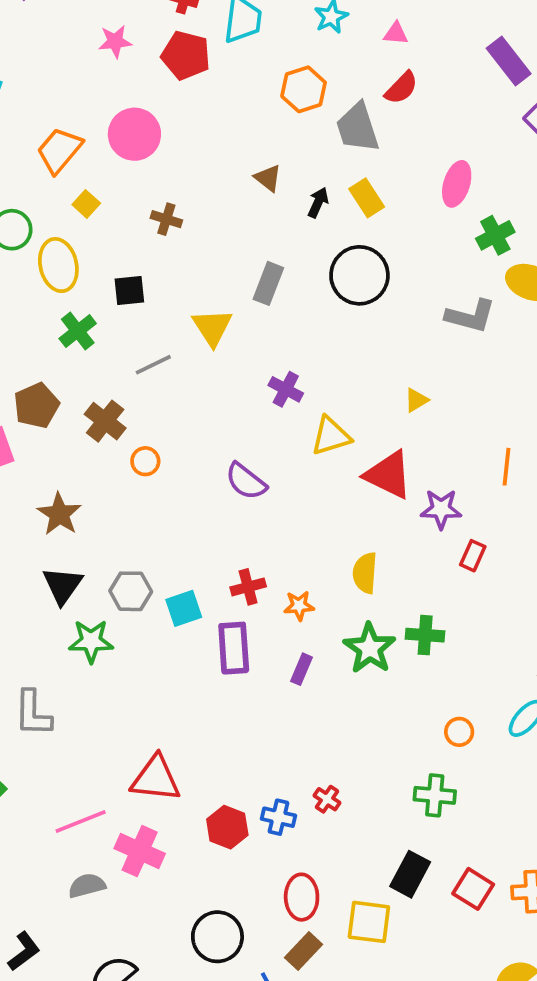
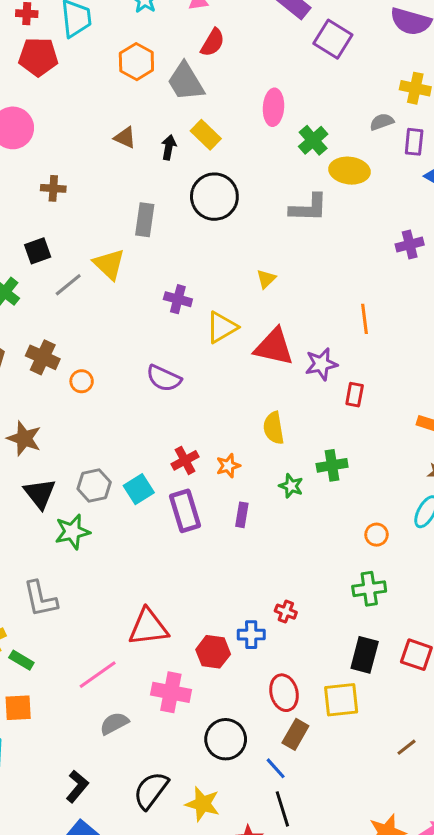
gray line: (153, 365) -> (68, 285), moved
yellow triangle: (416, 400) -> (266, 279), moved
green star: (370, 648) -> (291, 486), size x0.6
pink cross: (140, 851) -> (171, 692), moved

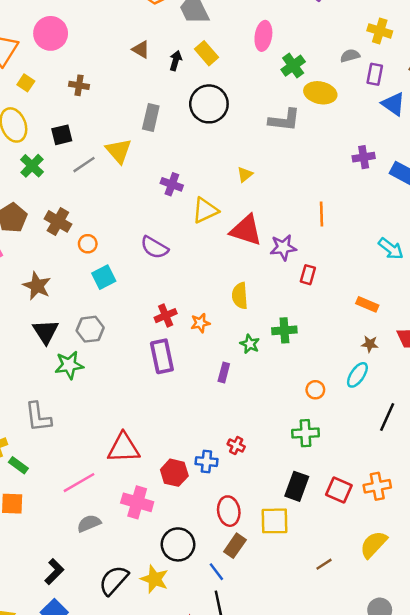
cyan square: (139, 489) -> (104, 277), moved
purple rectangle: (242, 515) -> (224, 372), moved
yellow star: (202, 804) -> (155, 579), moved

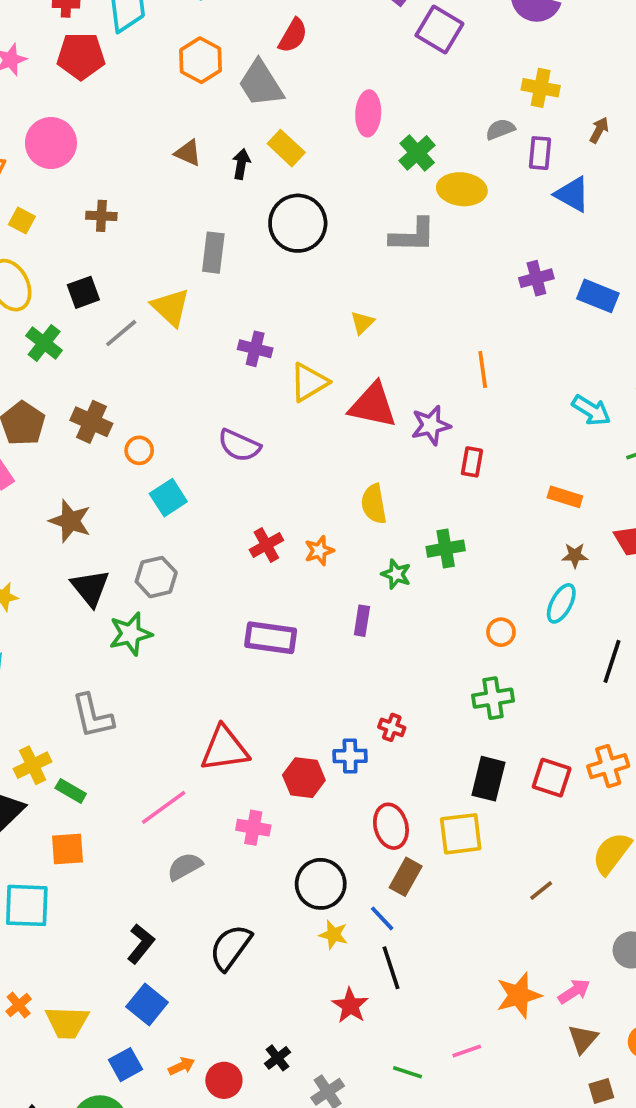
purple rectangle: (162, 356) -> (271, 638), moved, turned -64
pink cross: (137, 502) -> (253, 828), size x0.7
yellow star: (155, 579) -> (333, 935), moved, size x0.7

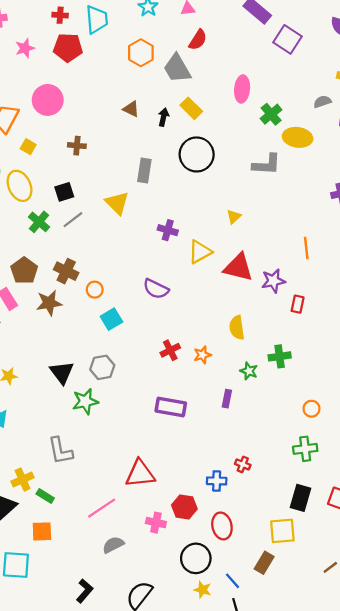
gray line: (121, 333) -> (73, 220), moved
brown star: (70, 521) -> (49, 303), moved, turned -30
red hexagon: (304, 778) -> (184, 507), moved
red ellipse: (391, 826) -> (222, 526), moved
brown rectangle: (406, 877) -> (264, 563), moved

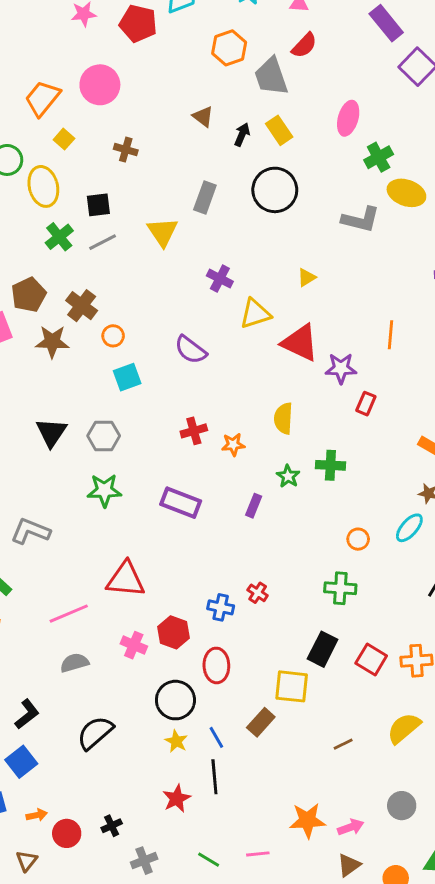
green star: (85, 401) -> (104, 490), moved
gray L-shape: (60, 451) -> (30, 531), turned 112

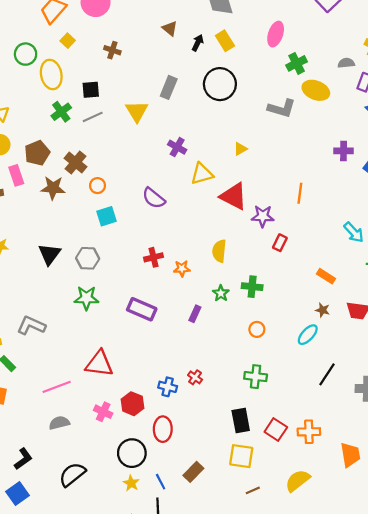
orange circle: (358, 539) -> (257, 329), moved
black rectangle: (323, 649) -> (241, 420), turned -40
yellow square: (292, 686) -> (241, 456), moved

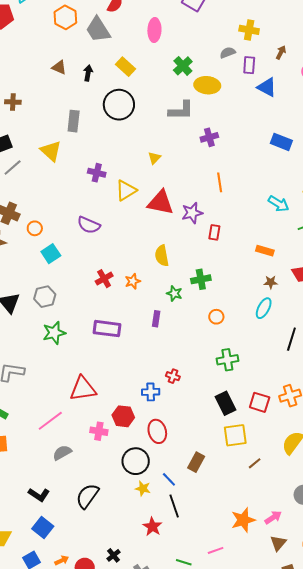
pink ellipse: (276, 34) -> (154, 30), moved
yellow rectangle: (225, 41) -> (126, 67), moved
purple cross: (344, 151) -> (209, 137), moved
black L-shape: (23, 459) -> (39, 495), turned 85

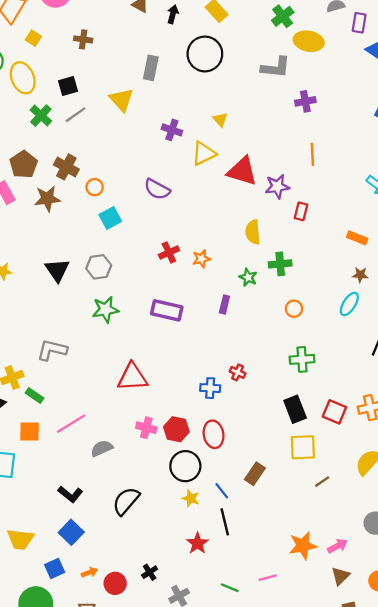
yellow triangle: (154, 158) -> (220, 120), moved, turned -32
yellow semicircle: (162, 256) -> (253, 232), moved
red hexagon: (123, 416) -> (176, 429), moved
pink line: (50, 421) -> (71, 424), moved

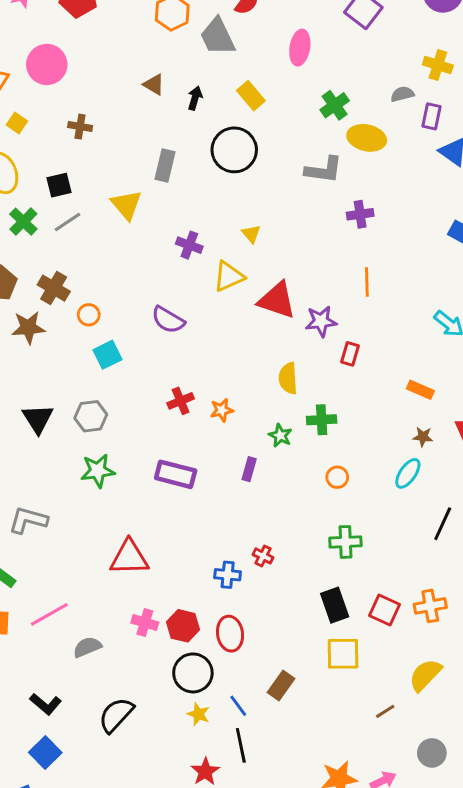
brown line: (322, 482) -> (385, 711), moved

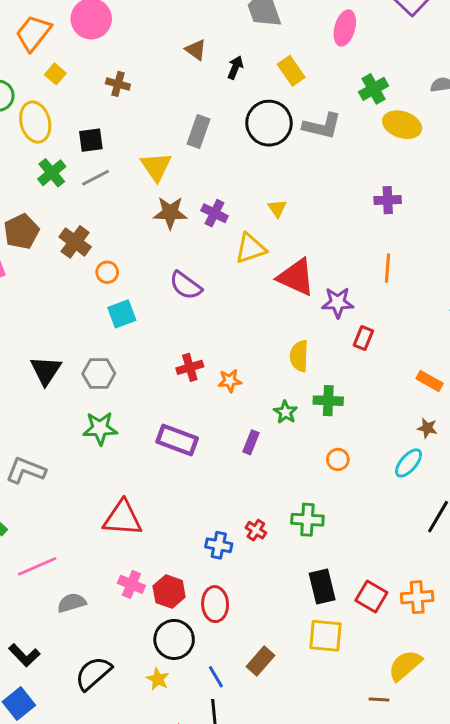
gray L-shape: (324, 170) -> (322, 126), moved
brown star: (28, 327) -> (170, 213), moved
green cross: (345, 542) -> (307, 520), moved
brown line: (385, 711) -> (379, 699), moved, turned 30
yellow star: (198, 714) -> (158, 679), moved

